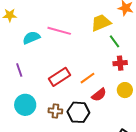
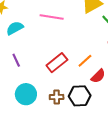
cyan semicircle: (31, 38) -> (15, 28), moved

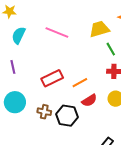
cyan semicircle: (15, 28) -> (19, 35), turned -48

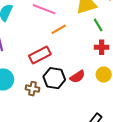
orange line: (80, 83) -> (59, 29), moved
black hexagon: (67, 116) -> (54, 78), moved

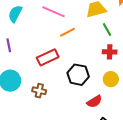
red semicircle: (77, 77) -> (94, 102), moved
black hexagon: (54, 78) -> (78, 75), moved

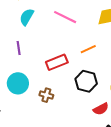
orange line: (67, 32) -> (88, 49), moved

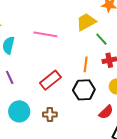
orange line: (88, 49) -> (86, 64), moved, turned -42

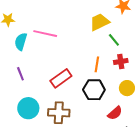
pink line: (45, 34) -> (45, 34), moved
brown cross: (50, 114) -> (59, 113), size x1.5

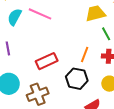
brown cross: (59, 113) -> (38, 94), turned -35

